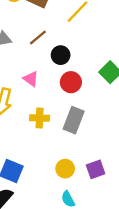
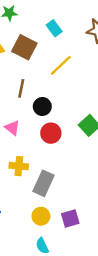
brown line: (38, 37) -> (21, 88), turned -42
gray rectangle: (74, 120) -> (43, 183), moved

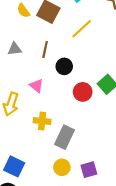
red circle: (51, 133) -> (83, 92), moved

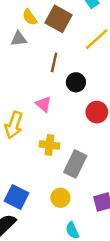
gray triangle: (15, 49) -> (19, 39), moved
yellow circle: (62, 167) -> (60, 198), moved

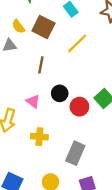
black circle: (76, 82) -> (60, 93), moved
gray rectangle: (75, 164) -> (75, 153), moved

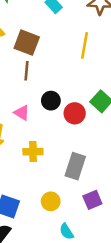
brown square: (43, 27) -> (27, 43), moved
yellow line: (77, 43) -> (85, 45), moved, turned -30

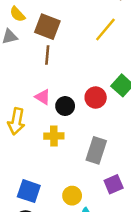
yellow line: (85, 45) -> (105, 29), turned 30
black circle: (51, 101) -> (65, 106), moved
yellow circle: (51, 201) -> (72, 196), moved

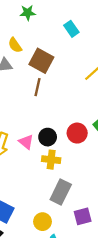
pink triangle: (43, 97) -> (26, 142), moved
yellow cross: (54, 136) -> (51, 160), moved
gray rectangle: (96, 150) -> (61, 192), moved

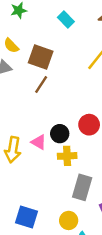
brown line: (38, 87) -> (41, 84), turned 30

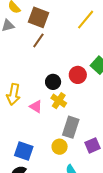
pink triangle: (39, 142) -> (36, 107), moved
yellow cross: (67, 156) -> (59, 101), turned 35
yellow circle: (69, 220) -> (60, 147), moved

